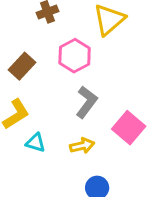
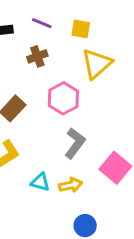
cyan triangle: (35, 143) -> (40, 182), moved

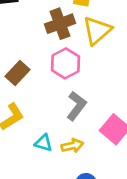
brown cross: (37, 56) -> (60, 24), moved, size x1.5

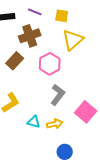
brown cross: (60, 24) -> (30, 36), moved
brown rectangle: (18, 73) -> (15, 61), moved

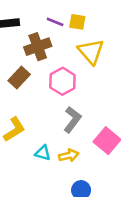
purple line: (35, 12) -> (55, 22), moved
yellow triangle: (73, 40) -> (91, 52), turned -30

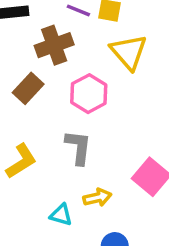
gray L-shape: (72, 120) -> (78, 147), moved, turned -30
cyan triangle: (43, 153) -> (61, 215), moved

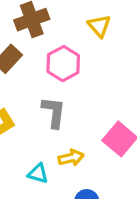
yellow triangle: (129, 52) -> (99, 26), size x0.7

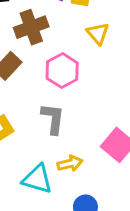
cyan triangle: (38, 173) -> (37, 179), size x1.5

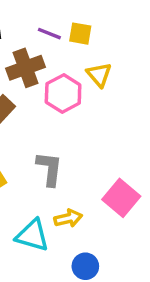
pink hexagon: (62, 71) -> (63, 93), moved

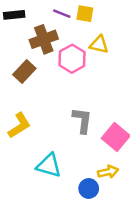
yellow triangle: (99, 75) -> (99, 44), turned -36
gray L-shape: (49, 169) -> (82, 120), moved
yellow arrow: (68, 218) -> (108, 172), moved

